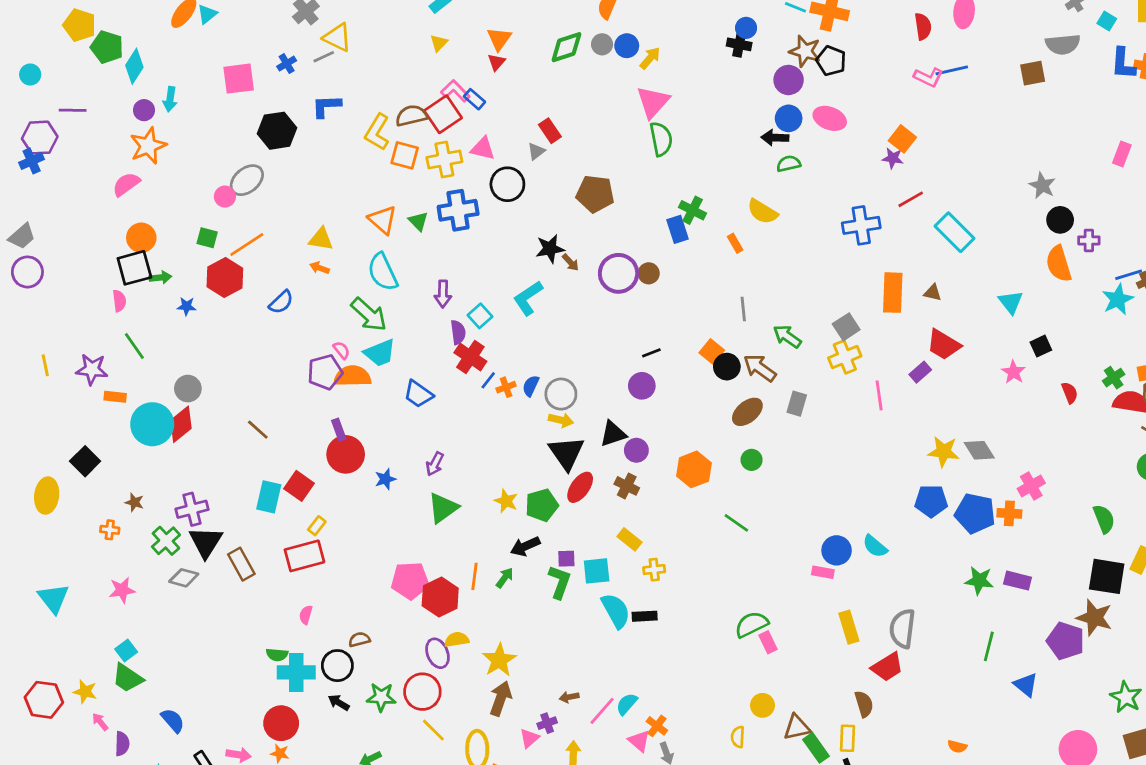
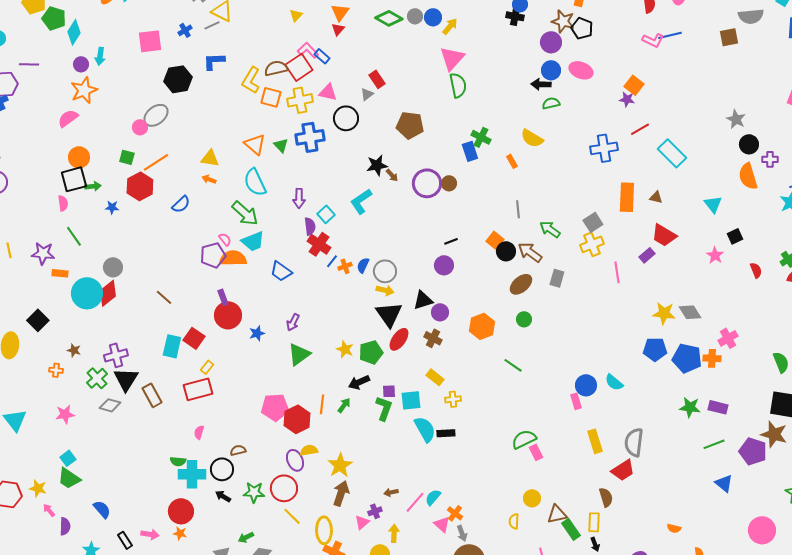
green diamond: (566, 47) -> (389, 18), turned 48
pink rectangle: (823, 572) -> (576, 401), turned 63
green line: (989, 646) -> (714, 444), moved, turned 55

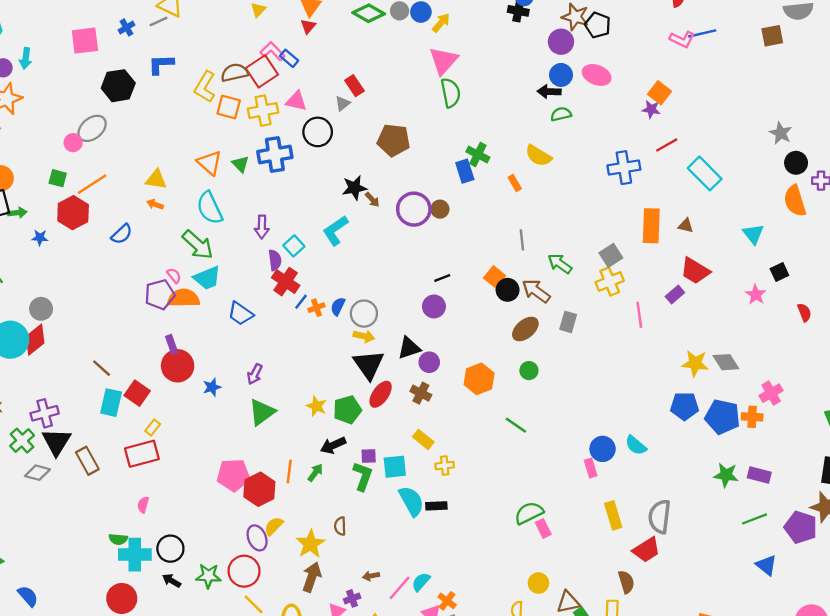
brown line: (164, 297) -> (102, 368), moved
brown semicircle: (238, 450) -> (340, 526), moved, turned -77
yellow semicircle: (309, 450) -> (274, 526), turned -36

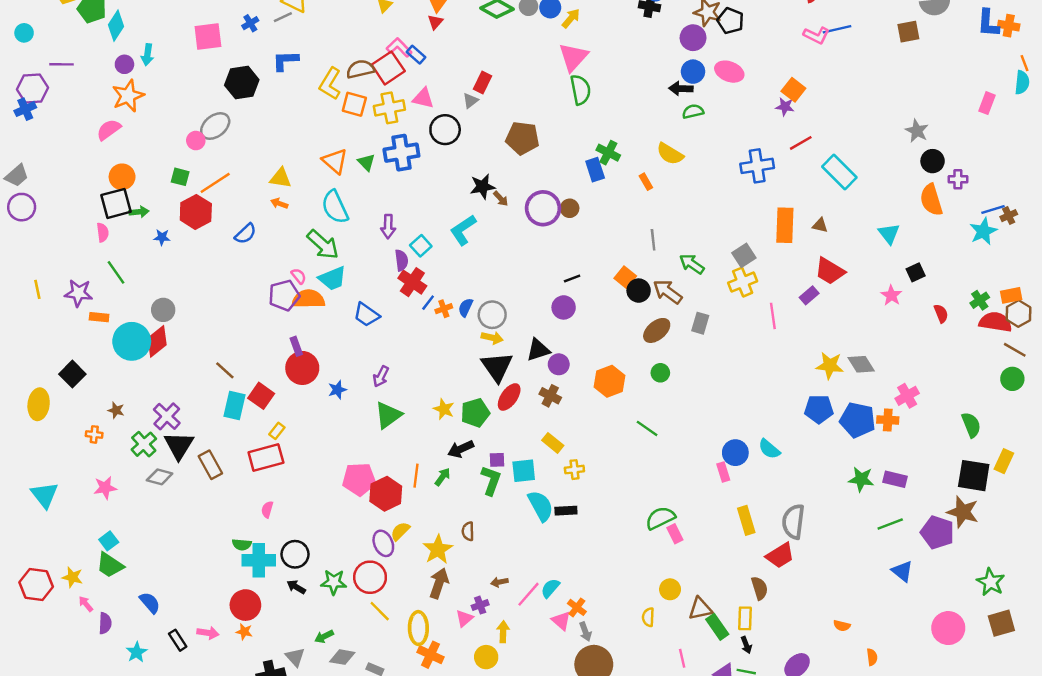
red rectangle: (354, 86) -> (483, 82), turned 60
purple cross: (45, 413) -> (167, 416), turned -32

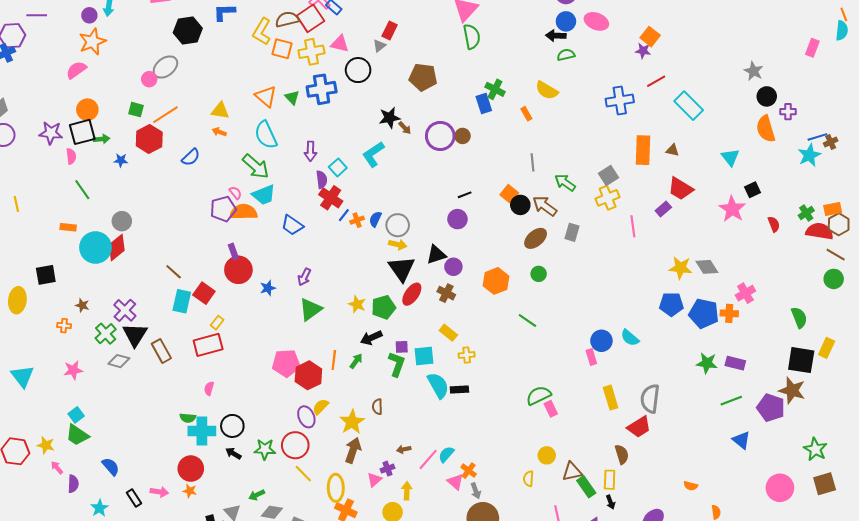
purple star: (78, 293) -> (51, 133), moved
pink star: (891, 295) -> (732, 209), size x1.5
black square: (72, 374) -> (46, 275), turned 35

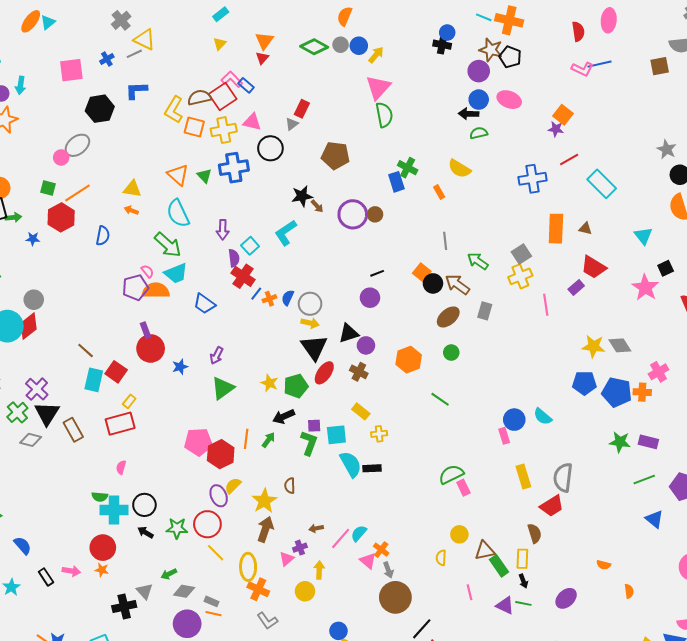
blue semicircle: (191, 157) -> (103, 236), turned -36

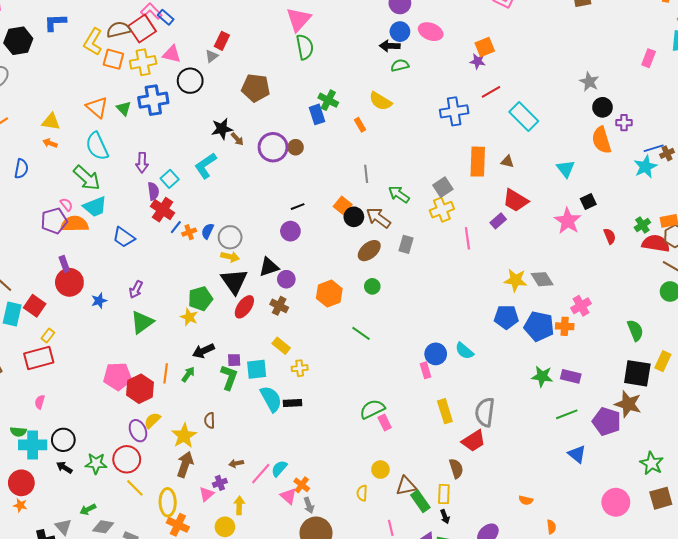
orange square: (563, 115) -> (485, 47), turned 30
green pentagon: (296, 386) -> (200, 299), moved

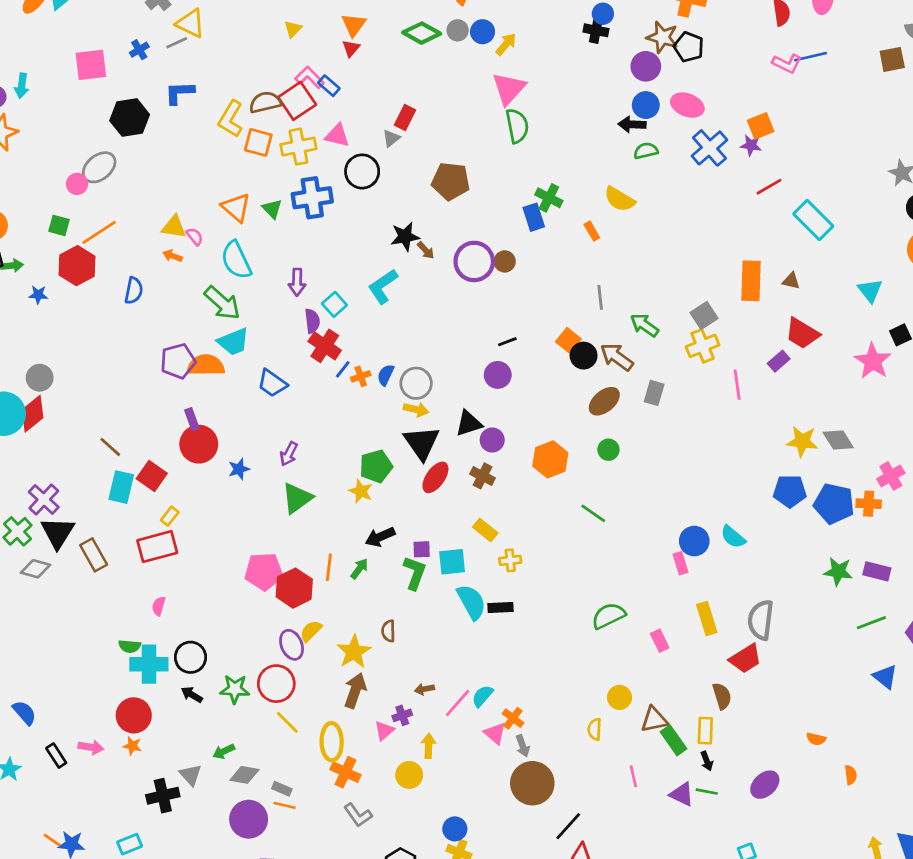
blue cross: (454, 111) -> (709, 148), moved, turned -32
pink semicircle: (66, 205) -> (195, 237), moved
pink rectangle: (385, 422) -> (660, 641), moved

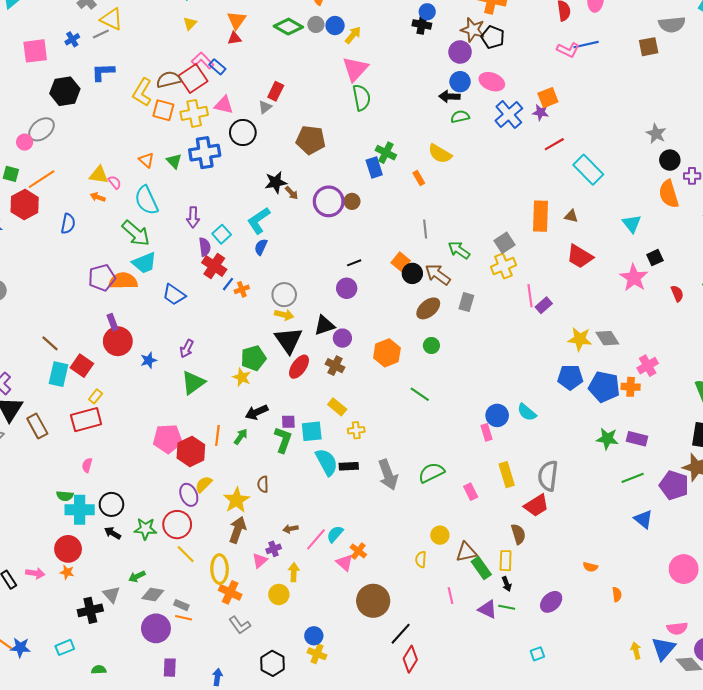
red triangle: (351, 48) -> (234, 38), turned 40
orange triangle: (236, 207) -> (146, 160), size x0.7
purple rectangle: (779, 361) -> (544, 305), moved
blue semicircle: (386, 375) -> (261, 247), moved
gray arrow: (523, 746) -> (388, 475), moved, size x1.8

